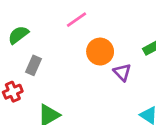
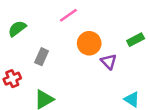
gray rectangle: (34, 65) -> (42, 57), moved

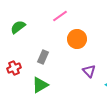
gray rectangle: (42, 57) -> (43, 57), moved
purple triangle: (109, 62) -> (89, 71), moved

